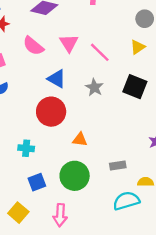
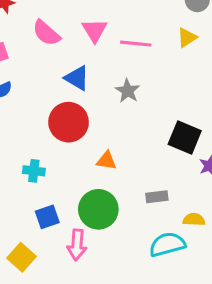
pink line: (100, 52) -> (136, 44), turned -40
black square: (135, 87) -> (185, 137), moved
pink arrow: (60, 215) -> (77, 245), moved

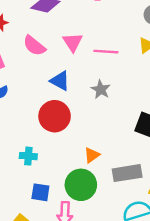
orange triangle: (107, 161) -> (92, 155), moved, turned -42
gray rectangle: (157, 197) -> (127, 173), size x1.6
blue square: (47, 217) -> (40, 192), turned 30

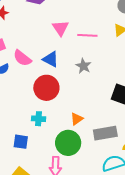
pink semicircle: (34, 46) -> (22, 58), moved
cyan cross: (28, 156) -> (39, 119), moved
blue square: (40, 192) -> (21, 142), moved

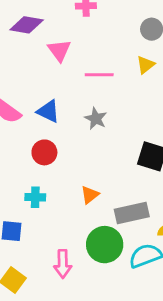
pink triangle: (60, 28) -> (59, 50), moved
red circle: (46, 88) -> (44, 152), size x0.7
green circle: (68, 143) -> (105, 245), moved

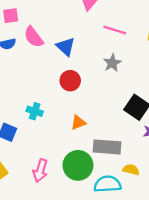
gray star: (96, 119) -> (112, 63), moved
red circle: (44, 152) -> (70, 81), moved

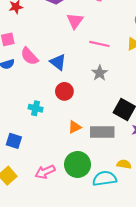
cyan cross: (35, 111) -> (36, 108), moved
gray rectangle: (107, 147) -> (102, 132), moved
pink arrow: (40, 171) -> (45, 172), turned 54

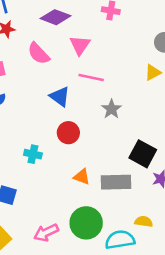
pink line: (99, 44) -> (91, 77), moved
pink semicircle: (29, 56) -> (39, 53), moved
orange triangle: (75, 127) -> (82, 177), turned 48

